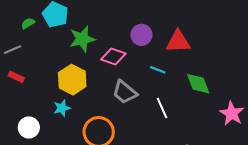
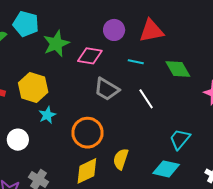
yellow hexagon: (72, 80) -> (33, 88), moved

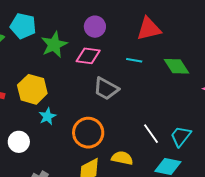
purple circle: (114, 30) -> (95, 27), moved
white line: (146, 99) -> (151, 134), moved
yellow semicircle: (121, 159) -> (122, 158), turned 85

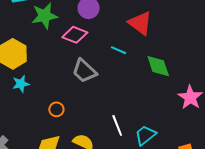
red triangle: (149, 29) -> (140, 23), turned 36
orange circle: (88, 133) -> (56, 109), size x0.5

